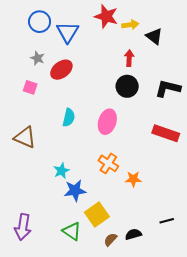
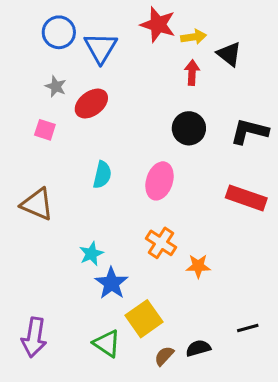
red arrow: (129, 58) -> (192, 73), moved
blue star: (75, 191) -> (111, 283), turned -30

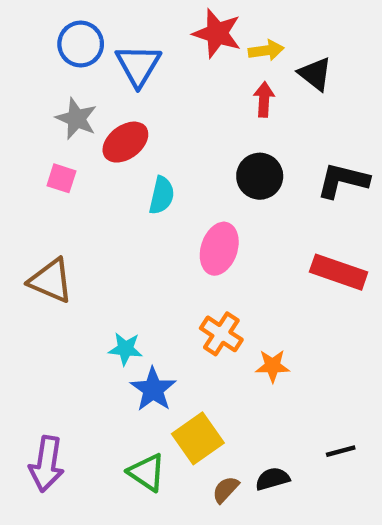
gray star: (56, 86) -> (76, 119), size x1.4
cyan semicircle: (102, 175) -> (162, 195), moved
cyan star: (91, 254) -> (125, 349), turned 30

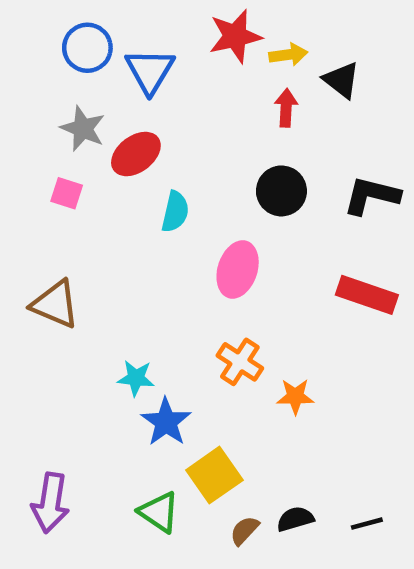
red star: (217, 33) -> (235, 36), turned -30
black line: (341, 451) -> (367, 524), moved

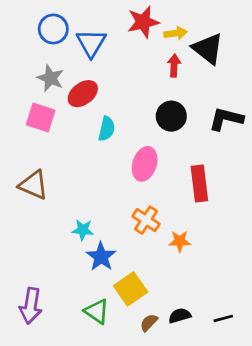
black triangle: (341, 80) -> (208, 49), size x1.4
pink square: (67, 193) -> (41, 118), size x1.5
red rectangle: (367, 295) -> (199, 184), moved, turned 64

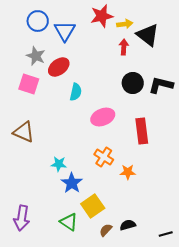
black circle: (171, 116) -> (133, 83), moved
pink ellipse: (145, 164) -> (103, 117), turned 50
black line: (223, 318) -> (166, 234), moved

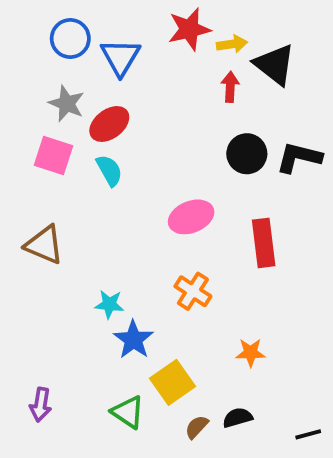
cyan semicircle: (76, 92) -> (109, 170), moved, turned -42
orange star: (128, 172) -> (251, 353), moved
purple arrow: (22, 218) -> (41, 405), size x0.7

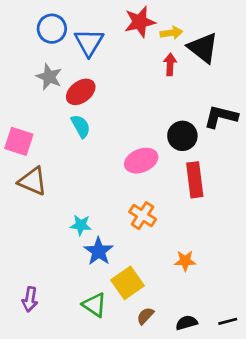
black circle: (247, 154) -> (182, 136), moved
pink square: (54, 156) -> (19, 141), moved
black semicircle: (238, 418) -> (187, 323), moved

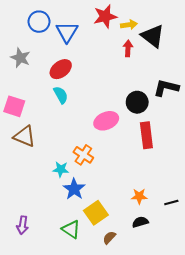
gray star: (49, 77) -> (20, 58), moved
orange cross: (143, 216) -> (83, 155), moved
black line: (228, 321) -> (171, 202), moved
black semicircle: (187, 323) -> (140, 222), moved

